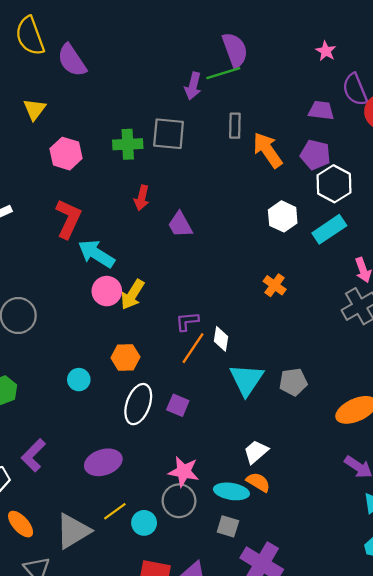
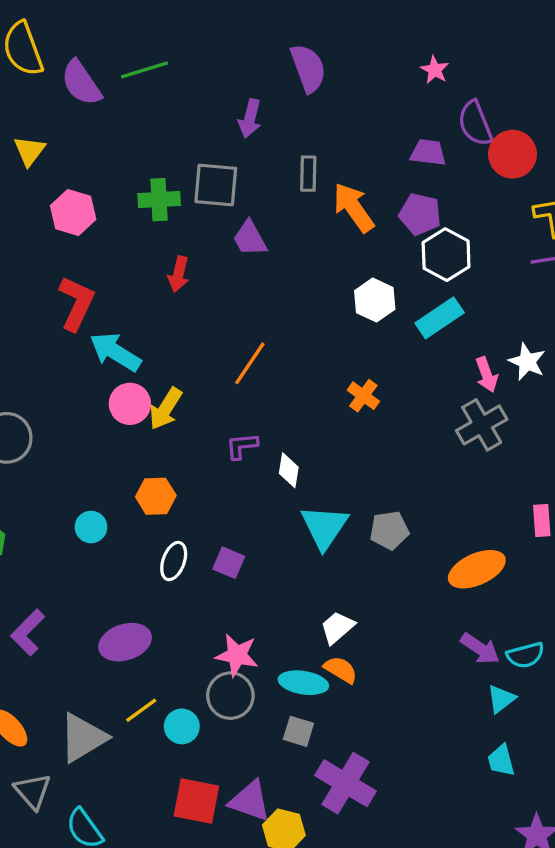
green line: (223, 73) -> (144, 70), moved
purple trapezoid: (180, 225) -> (250, 238), moved
orange line: (193, 348) -> (250, 363), moved
white ellipse: (138, 404) -> (174, 561), size x0.7

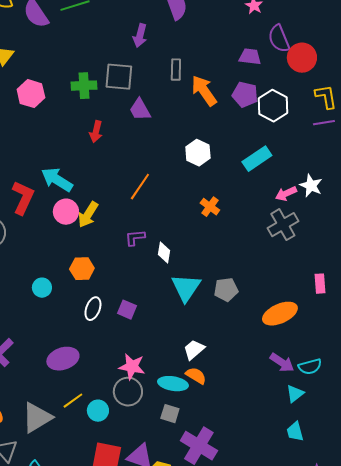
white hexagon: (446, 255) -> (273, 106), moved
white hexagon: (375, 300) -> (198, 153), moved
red L-shape: (76, 303) -> (23, 198), moved
pink arrow: (487, 375) -> (286, 194), turned 85

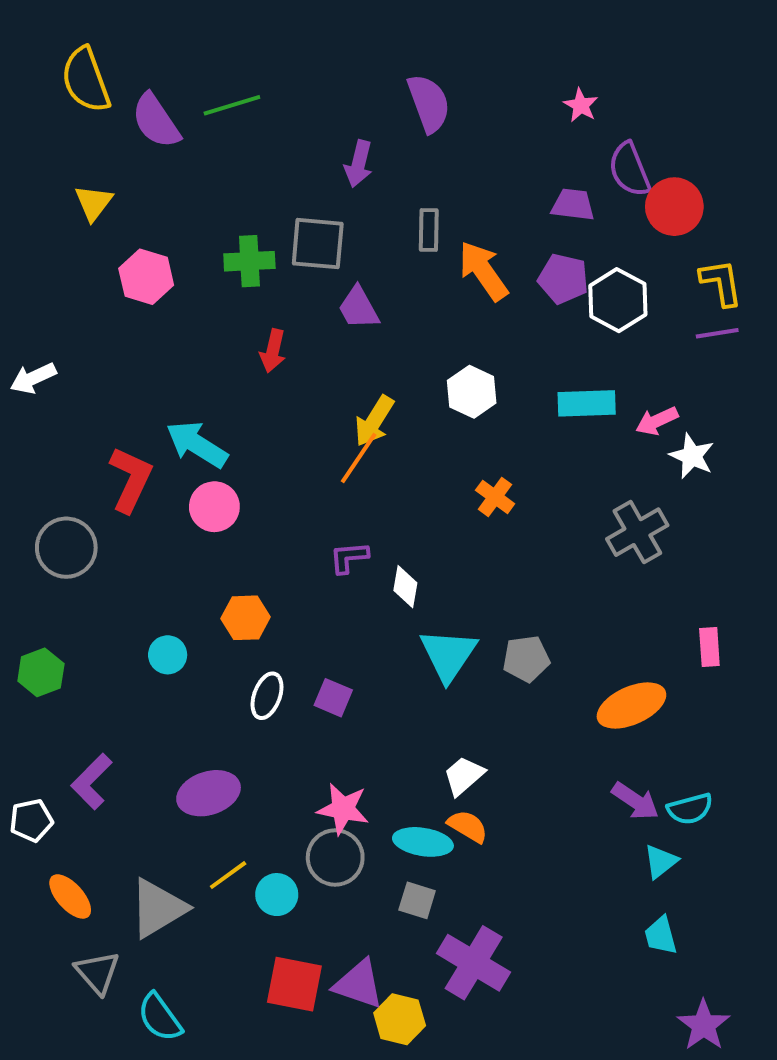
cyan rectangle: (257, 159) -> (587, 403), turned 32
pink arrow: (286, 194) -> (657, 421), moved
yellow arrow: (88, 215) -> (374, 421), moved

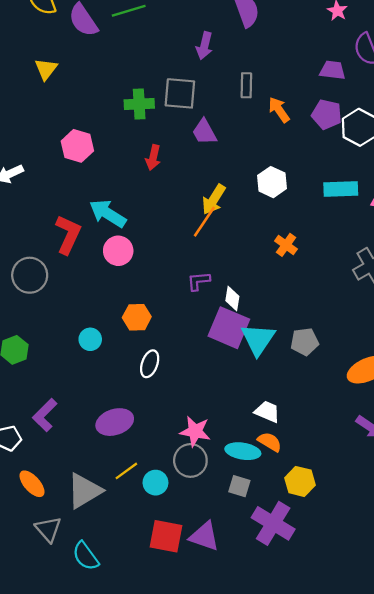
orange arrow: (483, 271) -> (279, 110), size x0.7
pink hexagon: (146, 277) -> (77, 146), moved
purple square: (333, 698) -> (229, 328), moved, size x1.8
white trapezoid: (464, 776) -> (267, 412), turned 64
yellow hexagon: (400, 1019) -> (300, 481), moved

